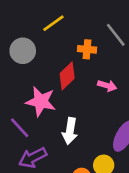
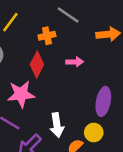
white arrow: (70, 131) -> (57, 125), moved

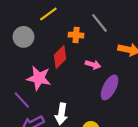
purple ellipse: (103, 101) -> (110, 87), moved

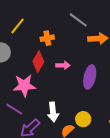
gray line: (99, 23) -> (78, 20), moved
pink arrow: (93, 65) -> (63, 65), moved

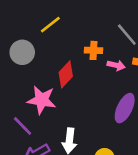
orange cross: (47, 38) -> (93, 50), moved
pink arrow: (63, 65) -> (116, 65), moved

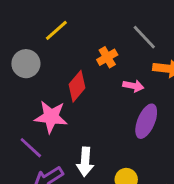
orange cross: (93, 50) -> (107, 57), turned -30
pink arrow: (116, 65) -> (133, 86), moved

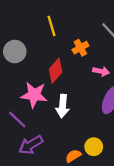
yellow line: (56, 30) -> (52, 26), moved, turned -66
white arrow: (85, 162) -> (63, 106), moved

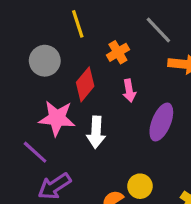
gray circle: (15, 52) -> (45, 61), moved
pink arrow: (101, 71) -> (129, 91), moved, turned 70

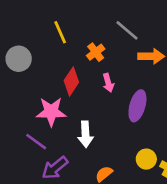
gray circle: (45, 61) -> (19, 59), moved
white arrow: (96, 132) -> (86, 134), moved
yellow circle: (140, 186) -> (146, 159), moved

